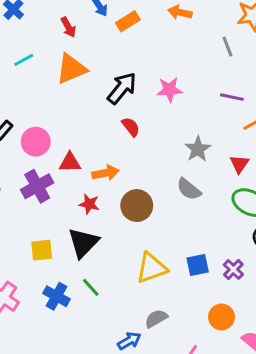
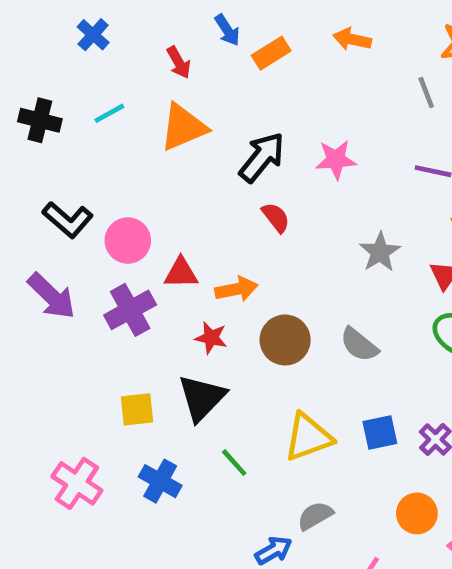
gray semicircle: (189, 189) -> (359, 345), moved
green line: (91, 287) -> (234, 463), moved

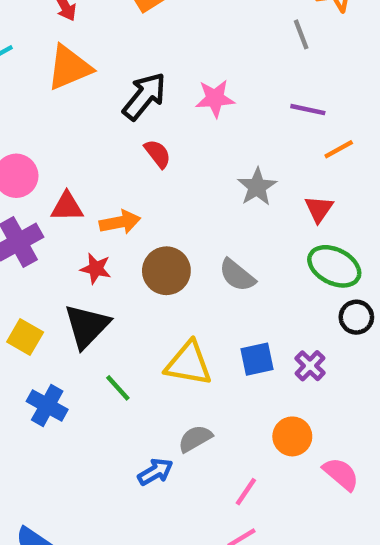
yellow square: (137, 409) -> (25, 337), turned 36
yellow triangle: (308, 437) -> (188, 364), turned 30

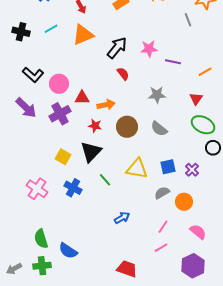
purple line: (308, 110) -> (173, 62), moved
gray star: (257, 187) -> (157, 95), moved, turned 30
gray semicircle: (195, 439) -> (162, 193), moved
pink semicircle: (341, 474) -> (198, 232), moved

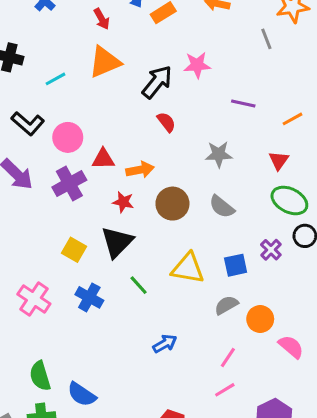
cyan line: (51, 29) -> (55, 79), moved
pink star: (149, 49) -> (197, 65), moved
purple cross: (192, 170) -> (271, 250), moved
pink semicircle: (198, 232) -> (291, 347), moved

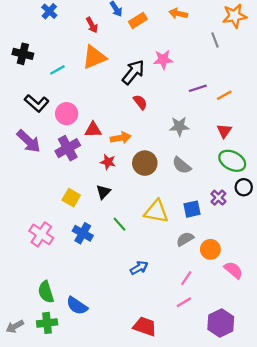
purple line: (243, 104) -> (198, 88), turned -30
orange line: (293, 119) -> (224, 95), moved
black triangle: (117, 242) -> (103, 192), size x0.6

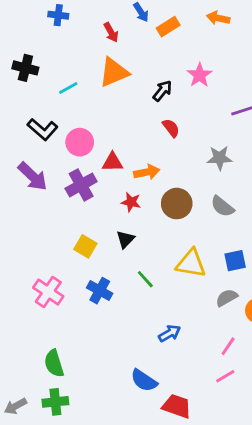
blue cross: (49, 11) -> (58, 15), turned -35
pink star: (163, 60) -> (200, 75), turned -30
black arrow: (133, 72) -> (162, 91), size x0.7
blue semicircle: (77, 306) -> (144, 380), moved

